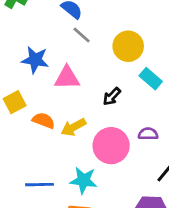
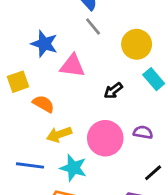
yellow arrow: (73, 127) -> (59, 134), moved

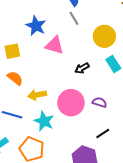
orange semicircle: (43, 104) -> (15, 78), moved

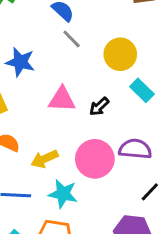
pink triangle: (54, 45) -> (62, 99), moved
purple semicircle: (100, 102) -> (135, 149), size x1.5

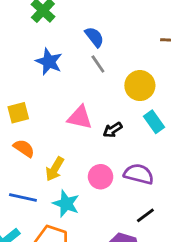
blue star: (20, 62) -> (49, 62), moved
yellow arrow: (45, 159) -> (55, 169), turned -45
pink circle: (95, 159) -> (101, 177), size x0.7

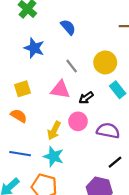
gray line: (98, 64) -> (72, 66), moved
yellow square: (18, 113) -> (22, 89), moved
yellow arrow: (55, 169) -> (54, 131), moved
pink circle: (101, 177) -> (78, 121), moved

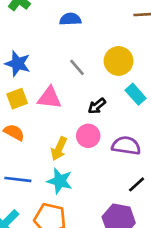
blue semicircle: (68, 27) -> (70, 19), turned -49
blue star: (34, 48) -> (18, 64), moved
pink triangle: (60, 90) -> (49, 98), moved

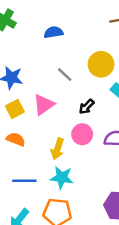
pink triangle: (49, 98) -> (44, 105), turned -35

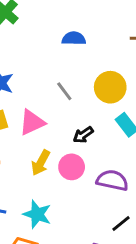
blue semicircle: (53, 32) -> (74, 38), moved
yellow arrow: (57, 149) -> (41, 163), moved

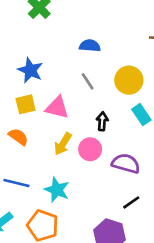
blue semicircle: (74, 38) -> (90, 46), moved
pink triangle: (32, 122) -> (57, 107), turned 35
black arrow: (83, 135) -> (102, 121), turned 126

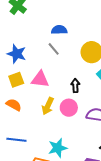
gray line: (88, 81) -> (54, 49), moved
cyan star: (57, 190) -> (58, 148), moved, turned -30

